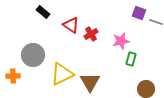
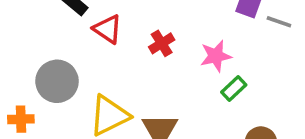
red triangle: (71, 25) -> (108, 29), moved
green rectangle: (131, 59) -> (234, 88), turned 32

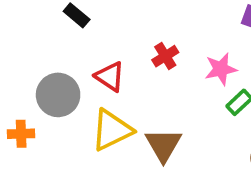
red triangle: (108, 29) -> (110, 76), moved

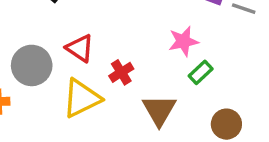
red cross: (165, 56) -> (121, 72), moved
brown triangle: (163, 145) -> (159, 110), moved

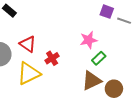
brown triangle: (159, 110) -> (92, 81), moved, turned 35

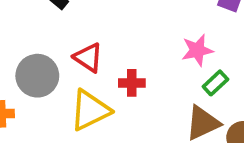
red cross: (52, 58) -> (132, 83), turned 32

